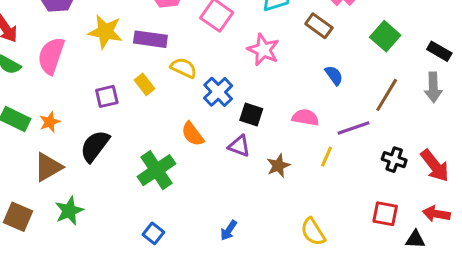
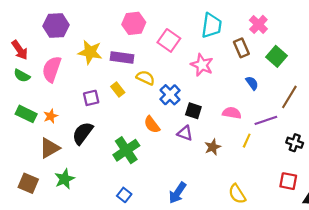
brown rectangle: (319, 26) -> (241, 48), turned 30
green square: (385, 36) -> (277, 56), moved
blue arrow: (229, 230) -> (177, 193), size x1.5

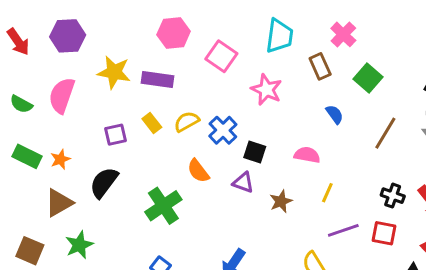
red arrow: (20, 50) -> (18, 42), moved
yellow semicircle: (145, 78) -> (187, 122), moved, turned -54
purple line: (266, 120) -> (343, 230), moved
red square: (288, 181) -> (384, 233), moved

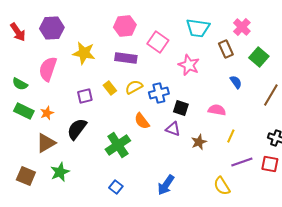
cyan trapezoid: (279, 36) -> (198, 28), turned 90
purple rectangle: (158, 79) -> (126, 58), moved
green semicircle: (21, 104) -> (20, 84), moved
blue cross: (223, 130) -> (159, 93), turned 30

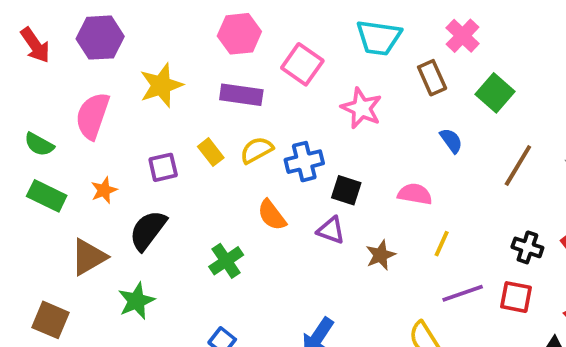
yellow star: (84, 53) -> (161, 85), turned -30
orange star: (47, 113) -> (104, 190), moved
green cross: (118, 145) -> (226, 261), size x0.7
green star: (60, 172) -> (136, 301), moved

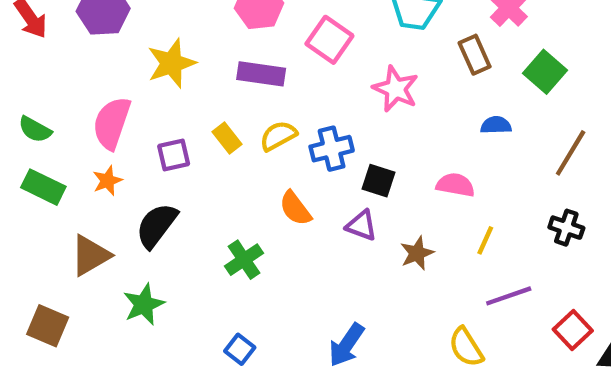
pink semicircle: (92, 116) -> (112, 123), moved
blue semicircle: (451, 141) -> (496, 125), turned -56
black cross: (527, 247) -> (566, 228), moved
red square: (516, 297) -> (573, 330), moved, turned 36

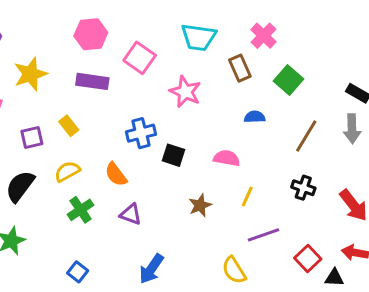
yellow semicircle: (278, 136) -> (67, 171), moved
purple triangle: (361, 225) -> (131, 214), moved

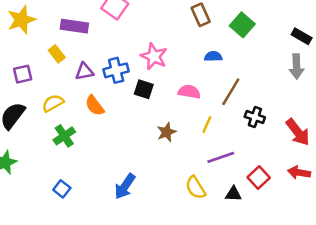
pink star: (185, 92) -> (154, 56), moved
yellow rectangle: (69, 126) -> (57, 54), moved
brown line: (306, 136) -> (231, 92), moved
purple triangle: (131, 214) -> (84, 72), moved, turned -30
black triangle: (334, 278) -> (233, 194), moved

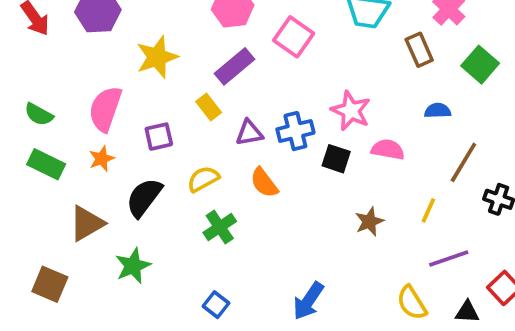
purple rectangle: (74, 26) -> (235, 66), turned -48
pink semicircle: (189, 92) -> (388, 149), moved

